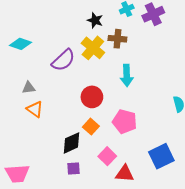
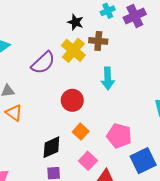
pink pentagon: (125, 121) -> (119, 136), moved
orange square: (91, 127) -> (81, 132), moved

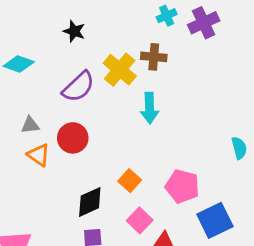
black star: (75, 22) -> (74, 31), moved
cyan arrow: (108, 78) -> (150, 108), moved
red circle: (72, 100) -> (73, 138), moved

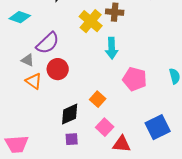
purple semicircle: (78, 87) -> (48, 43), moved
gray triangle: (30, 125) -> (28, 60), turned 32
pink pentagon: (182, 186) -> (135, 79), moved

